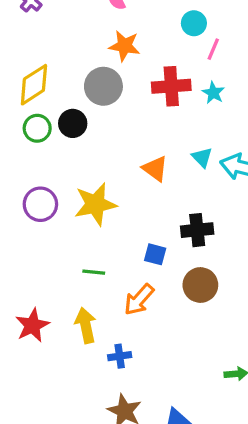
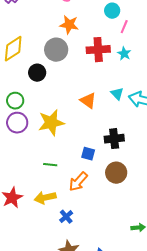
green circle: (37, 128) -> (15, 101), moved
yellow arrow: (86, 325) -> (45, 198), turned -90
blue cross: (120, 356) -> (66, 217), turned -32

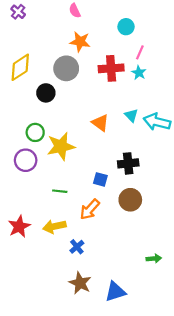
pink line: (124, 27) -> (140, 52), moved
green circle: (15, 101) -> (35, 132), moved
purple circle: (17, 123) -> (26, 160), moved

